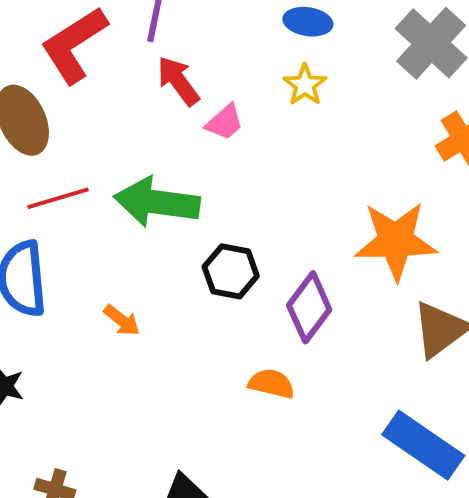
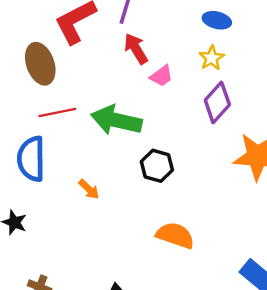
purple diamond: (309, 307) -> (217, 102), moved
orange semicircle: (271, 384) -> (175, 235), size x1.4

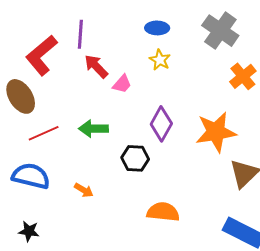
purple diamond: (217, 102) -> (161, 124), moved
green arrow: (116, 120) -> (93, 129), size x0.7
blue semicircle: (31, 159) -> (31, 176), turned 117

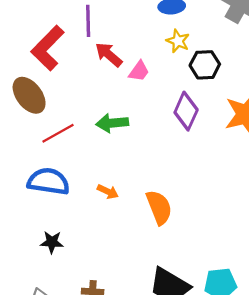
black hexagon: (135, 158) -> (205, 65), moved
orange semicircle: (163, 212) -> (159, 207), moved, turned 68

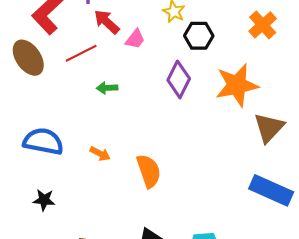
green arrow: (112, 123) -> (107, 88), size x0.7
red line: (58, 133) -> (81, 53), moved

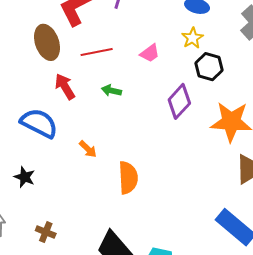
red arrow: (107, 22) -> (65, 87), moved

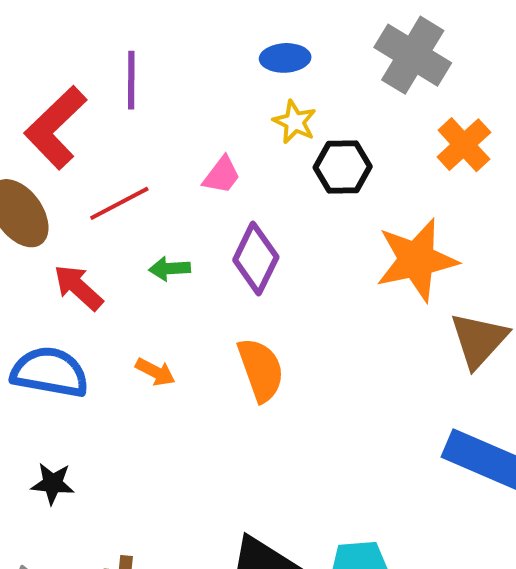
purple diamond: (179, 101) -> (256, 258), moved
orange arrow: (88, 149) -> (155, 372), moved
orange semicircle: (128, 178) -> (261, 370), moved

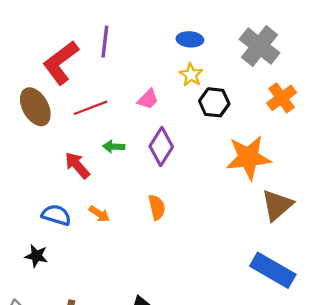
red arrow: (78, 287) -> (77, 165), moved
orange semicircle: (261, 370) -> (157, 207), size x0.7
blue semicircle: (50, 372) -> (56, 215), moved, size x0.7
orange arrow: (155, 372) -> (99, 214), moved

